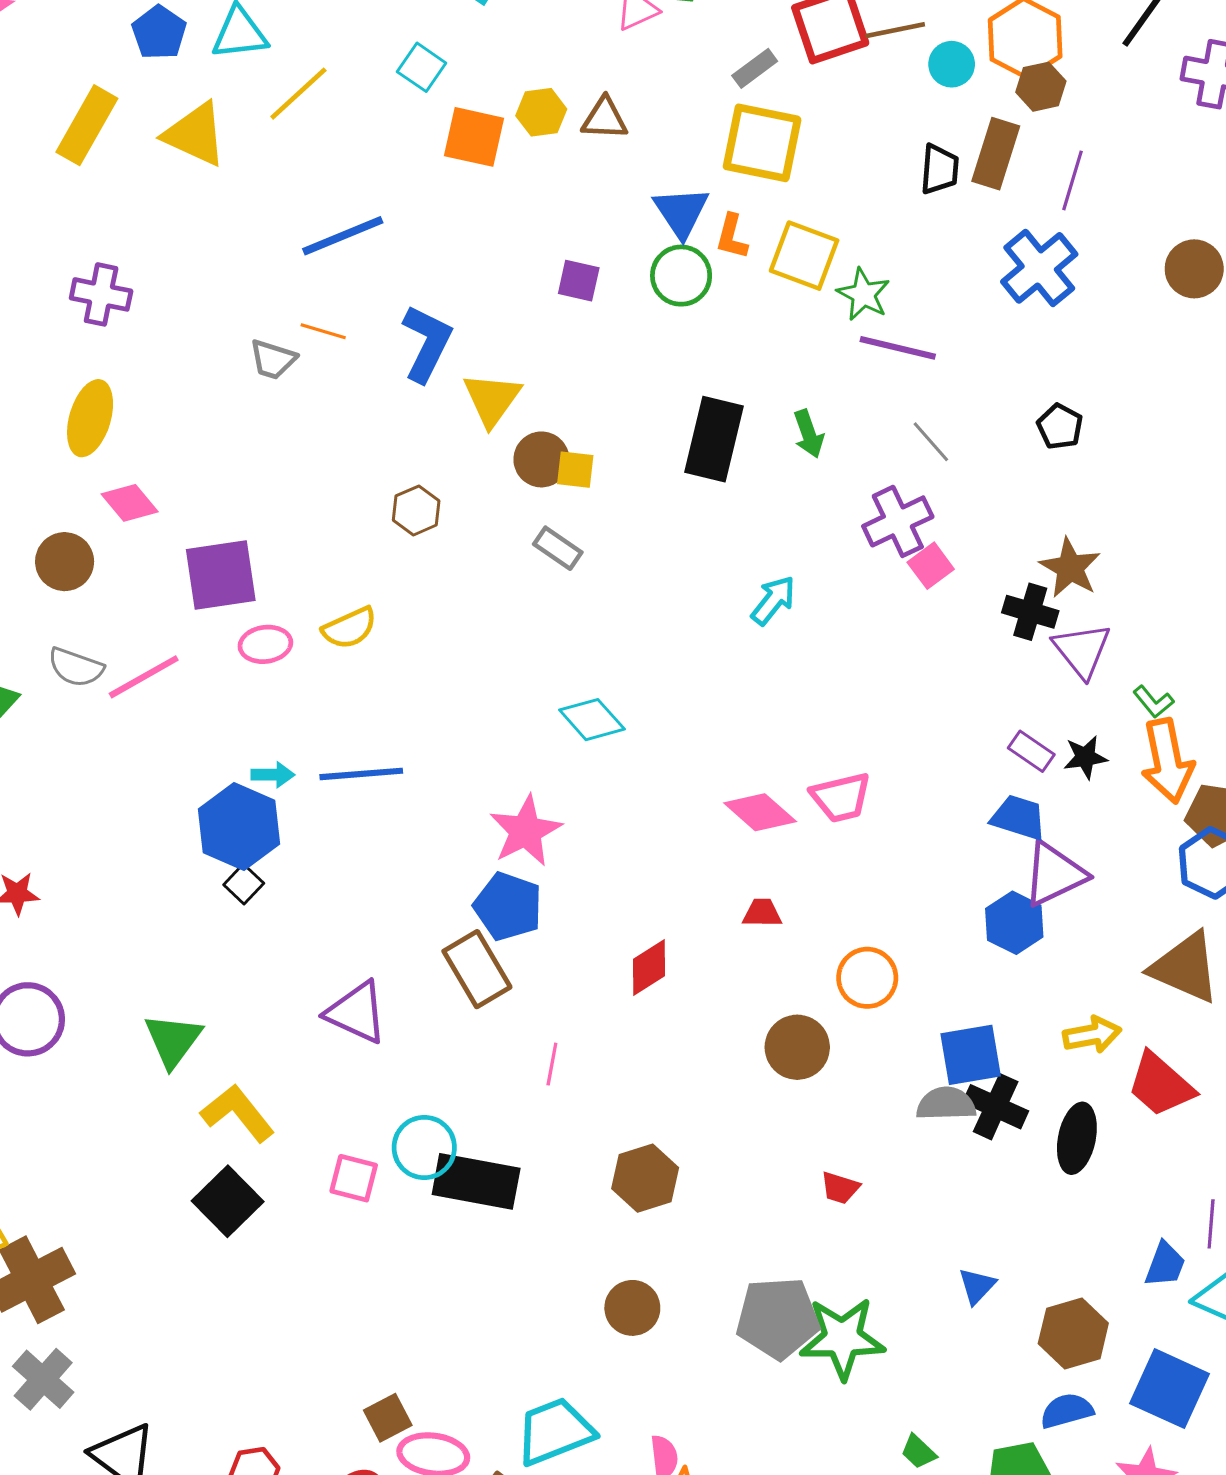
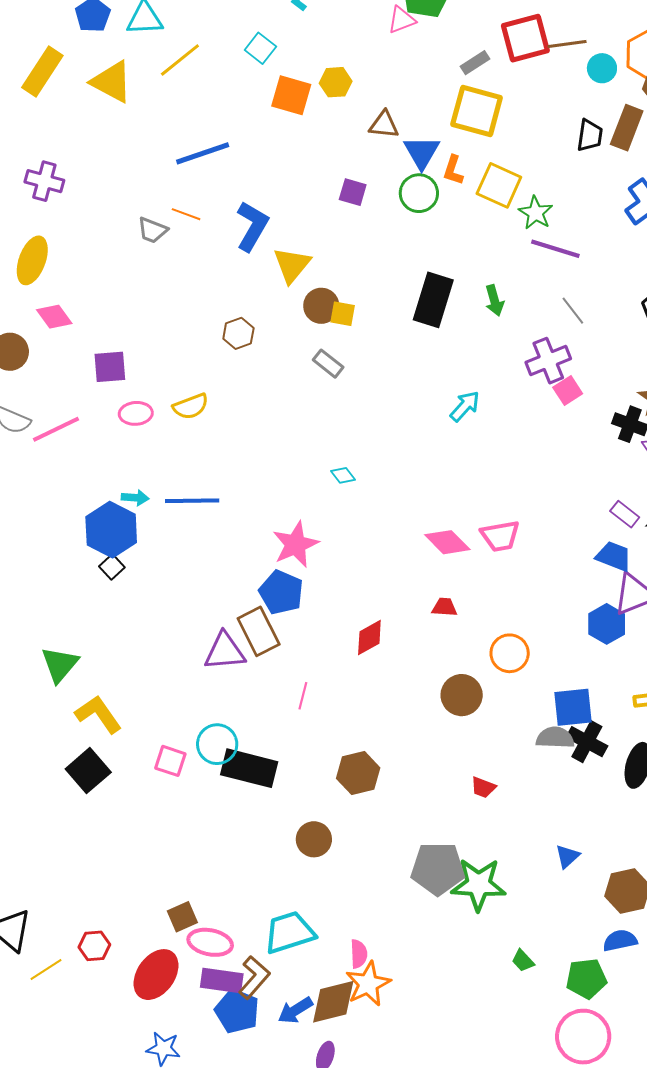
brown triangle: (605, 119) -> (384, 125), moved
purple square: (221, 575) -> (110, 367), size x0.7
cyan diamond: (592, 720) -> (343, 475), size x0.6
purple triangle: (357, 1012) -> (225, 651), moved, turned -33
brown circle: (632, 1308) -> (314, 839), moved

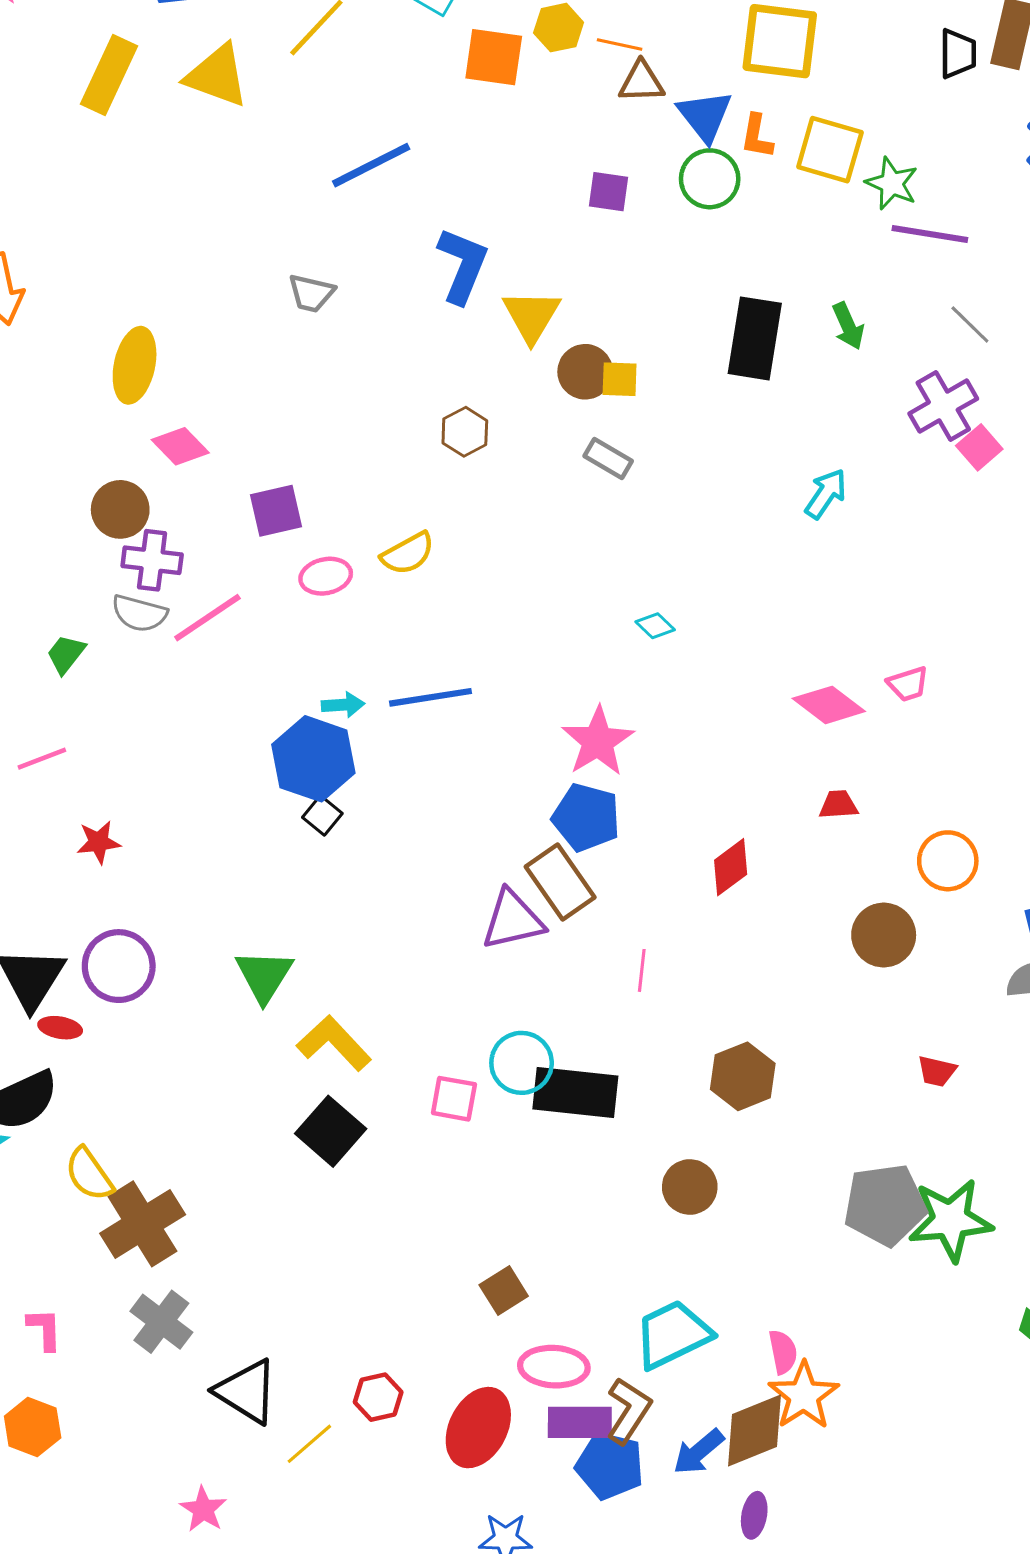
purple cross: (44, 181) -> (152, 560), moved
orange line: (186, 214) -> (620, 45), moved
pink trapezoid: (500, 536) -> (908, 684), size x0.7
brown square: (182, 917) -> (504, 1291), moved

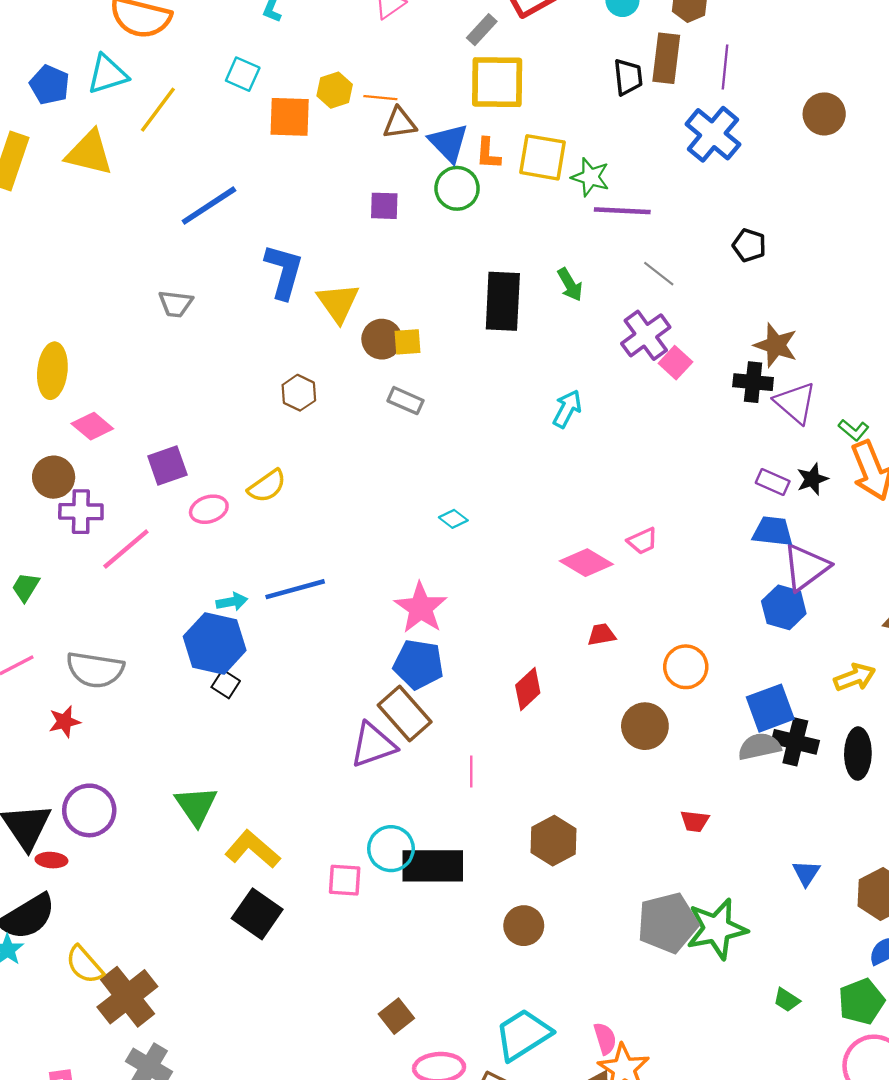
gray semicircle: (139, 613) -> (95, 670), moved, size x1.4

